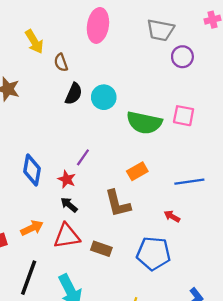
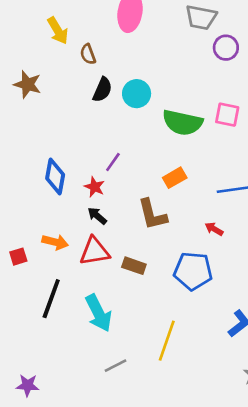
orange arrow: (32, 228) -> (55, 242), turned 40

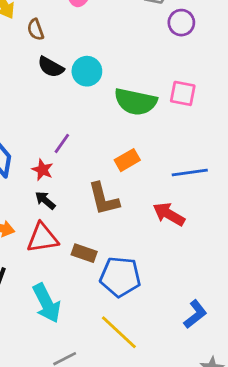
black semicircle: (102, 90) -> (51, 67), turned 95
red arrow: (214, 229) -> (169, 214), size x1.6
blue pentagon: (193, 271) -> (120, 277), moved
yellow line: (167, 341) -> (119, 332), turned -66

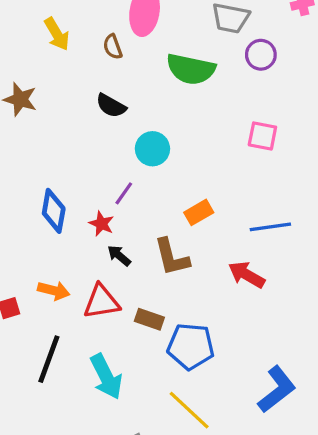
brown semicircle: (36, 30) -> (113, 47), moved
cyan circle: (87, 71) -> (152, 149), moved
green semicircle: (136, 102) -> (191, 69), moved
black arrow: (45, 200) -> (119, 256), moved
blue L-shape: (195, 314) -> (277, 389), size x1.4

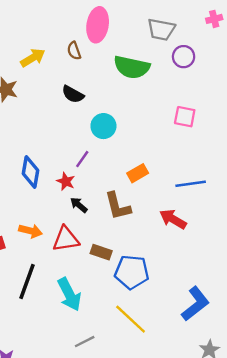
yellow arrow: (57, 34) -> (33, 58), moved, turned -90

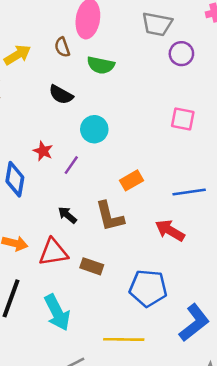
green semicircle: (132, 67) -> (101, 65), moved, size x0.7
red star: (66, 181) -> (43, 151), moved
blue pentagon: (132, 272) -> (148, 288), moved
yellow line: (131, 319) -> (124, 339), turned -42

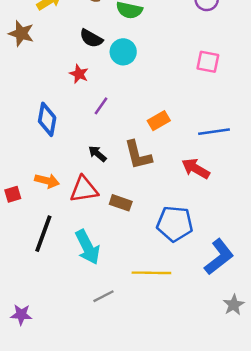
cyan circle: (94, 129) -> (123, 52), moved
red star: (43, 151) -> (79, 74), moved

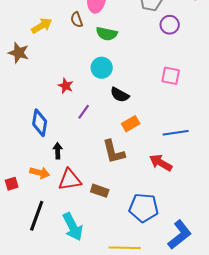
black semicircle: (91, 38) -> (120, 95), moved
black arrow: (97, 154) -> (58, 151), moved, turned 49

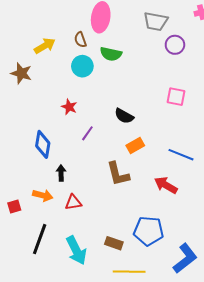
cyan circle: (102, 68) -> (82, 66), moved
blue line: (176, 133) -> (181, 155), turned 30
red triangle: (70, 180) -> (73, 202), size x0.7
brown rectangle: (100, 191) -> (114, 243), moved

